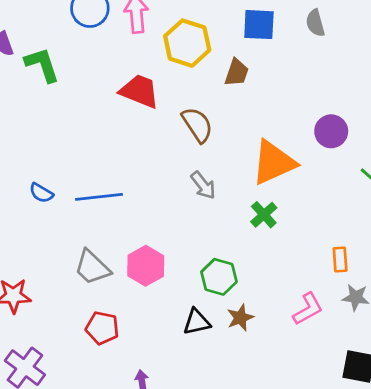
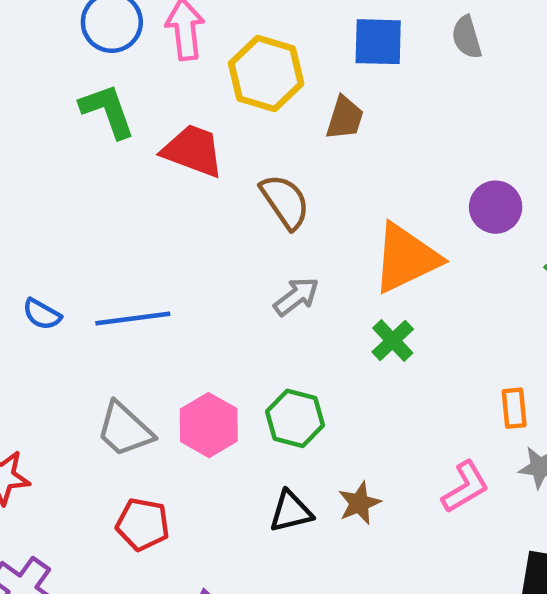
green L-shape: (42, 65) -> (107, 111), moved
gray arrow: (203, 185) -> (296, 296), turned -88
green hexagon: (219, 277) -> (295, 418), moved

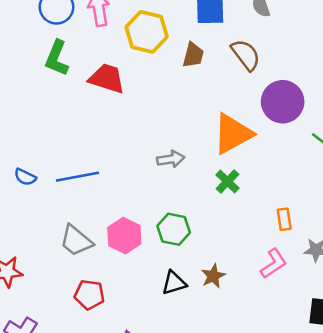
green L-shape: (107, 111) -> (57, 58), turned -135
brown semicircle: (285, 202) -> (246, 55), moved
purple circle: (496, 207) -> (283, 102), size x1.4
gray arrow: (296, 296) -> (171, 159), turned 32
orange rectangle: (514, 408) -> (284, 219), moved

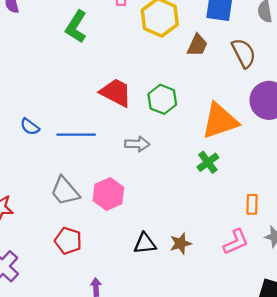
red trapezoid: (107, 78) -> (116, 92), moved
gray arrow: (171, 159) -> (137, 144), moved
green hexagon: (174, 229) -> (162, 99), moved

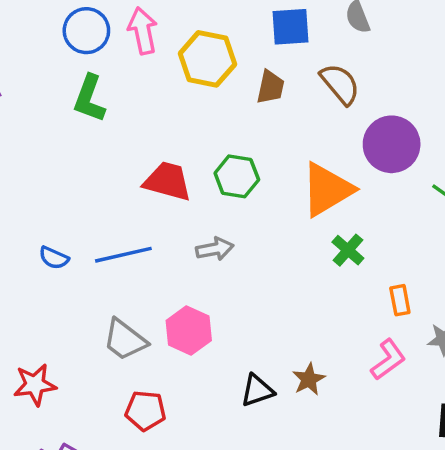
green cross: (208, 162) -> (348, 250), moved

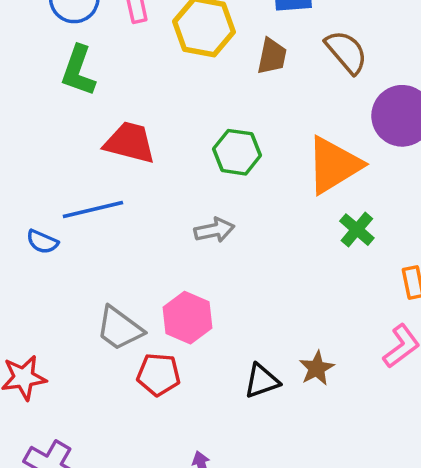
red trapezoid: (167, 181) -> (130, 143), moved
blue line: (123, 255) -> (93, 210), moved
red pentagon: (145, 411) -> (158, 374), moved

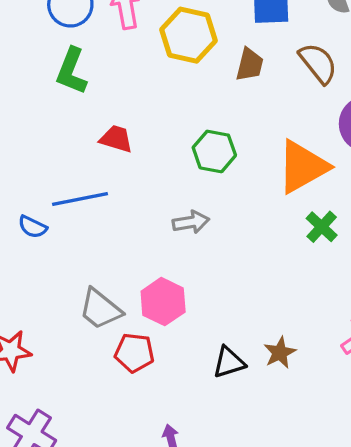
red trapezoid: (130, 143) -> (116, 139), size x0.7

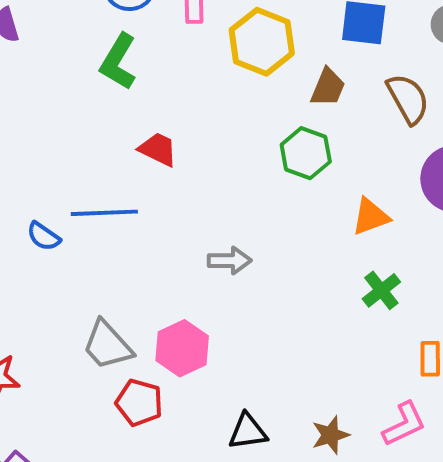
green hexagon: (214, 151) -> (306, 153), moved
orange triangle: (303, 167) -> (371, 217), size x0.6
brown star: (280, 353) -> (330, 435), moved

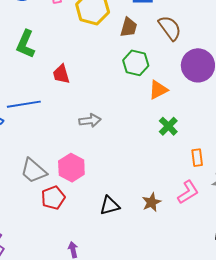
green L-shape: (118, 62) -> (25, 44), moved
red trapezoid: (158, 149) -> (61, 74), moved, turned -125
green hexagon: (306, 153) -> (136, 63), moved
red pentagon: (139, 403) -> (53, 198), turned -30

